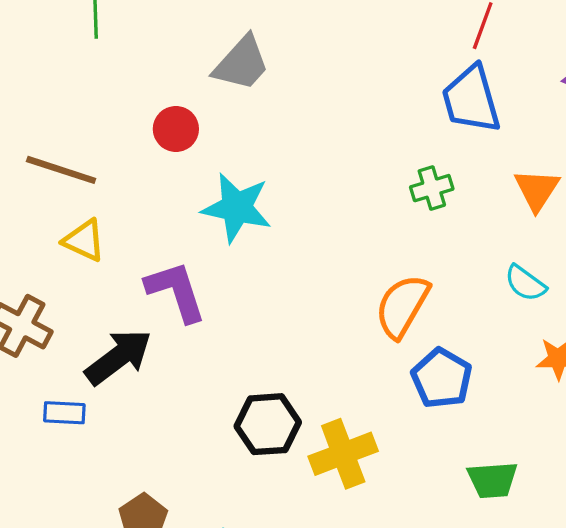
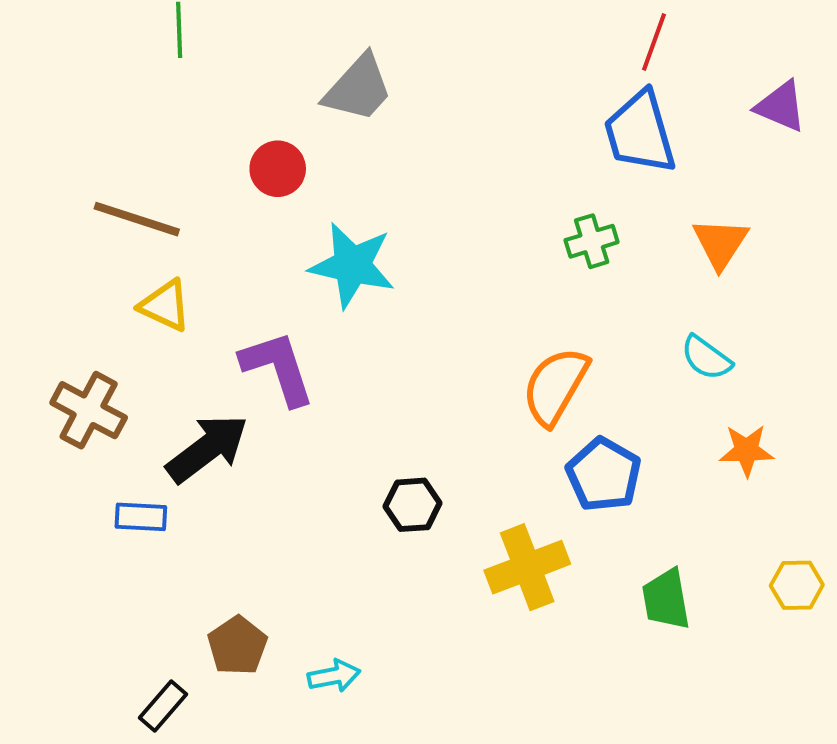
black hexagon: (268, 424) -> (413, 505), moved, size x0.7
yellow cross: (343, 454) -> (527, 567), moved
green trapezoid: (492, 480) -> (666, 599), turned 84

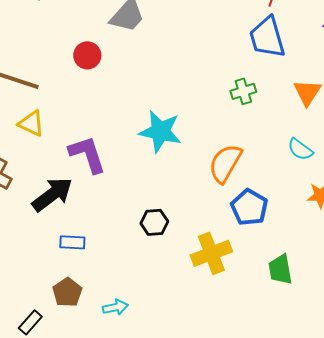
cyan star: (352, 265) -> (160, 131), moved
blue rectangle: (141, 517) -> (72, 242), moved

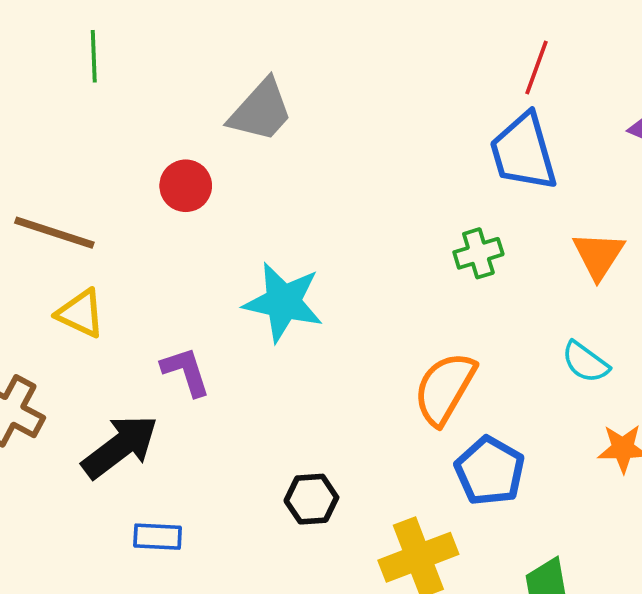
cyan star: (160, 131) -> (283, 302), moved
purple L-shape: (87, 154) -> (186, 372), size x0.7

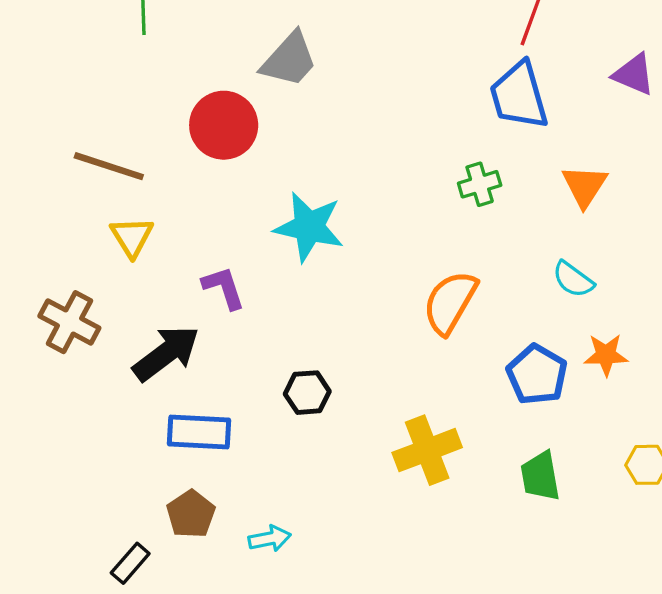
red circle: (186, 186) -> (224, 125), size x1.5
yellow triangle: (81, 313) -> (132, 237), turned 33
blue pentagon: (490, 471) -> (537, 375), moved
black hexagon: (311, 499) -> (307, 393), moved
blue rectangle: (158, 537) -> (199, 432), size x1.5

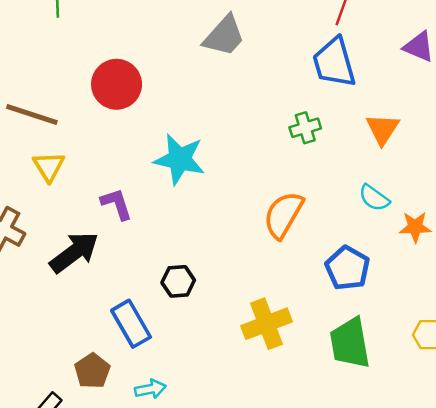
gray trapezoid: (289, 60) -> (224, 36), moved
orange star: (606, 355) -> (415, 227), moved
blue rectangle: (199, 432) -> (131, 324), moved, turned 57
green trapezoid: (540, 476) -> (350, 343), size x1.4

